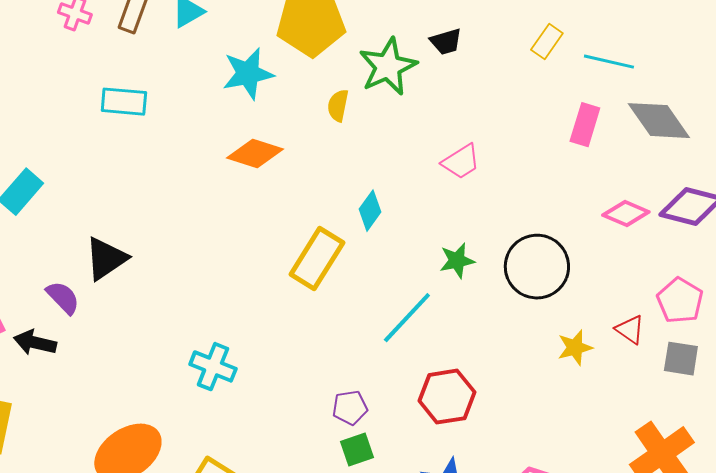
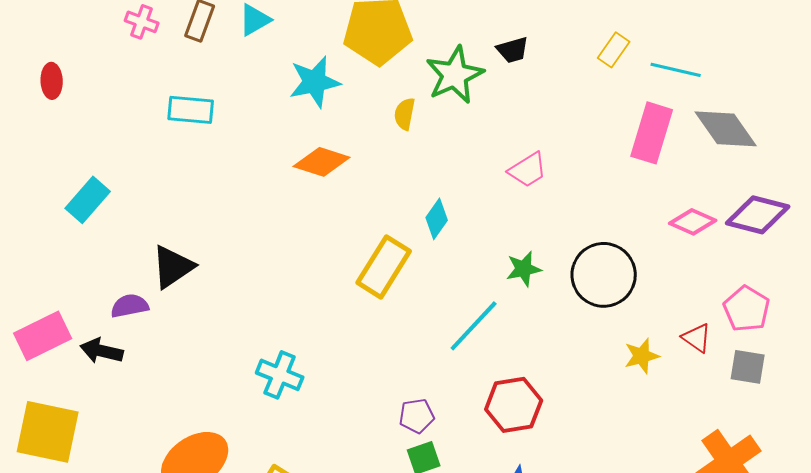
pink rectangle: (585, 125) -> (652, 133), size x1.4
purple semicircle: (63, 298) -> (130, 306), turned -57

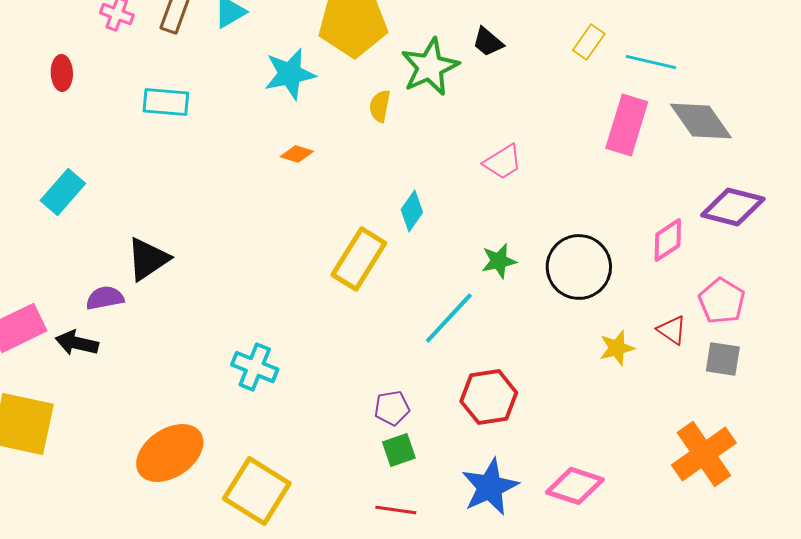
black trapezoid: (513, 50) -> (488, 42), turned 56
red ellipse: (52, 81) -> (62, 73), moved
orange diamond: (322, 162) -> (297, 154), size x0.6
pink diamond: (693, 222) -> (668, 240), moved, turned -57

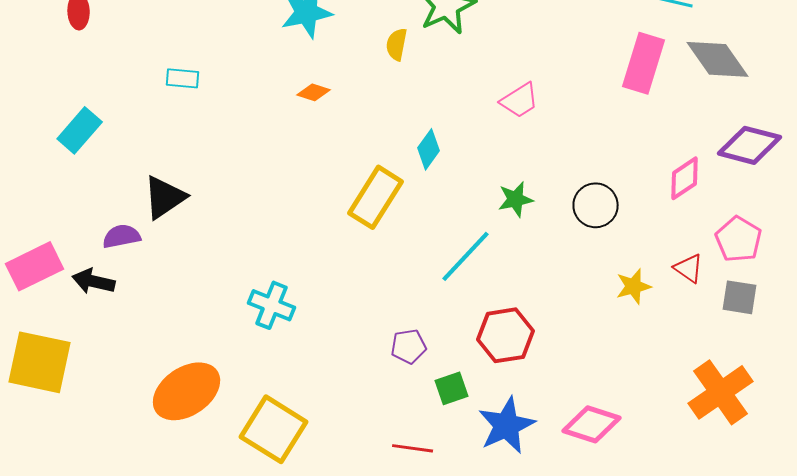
cyan rectangle: (166, 102) -> (183, 78), moved, size x0.7
black circle: (579, 267) -> (596, 205), size x0.7
green square: (399, 450) -> (452, 388), moved

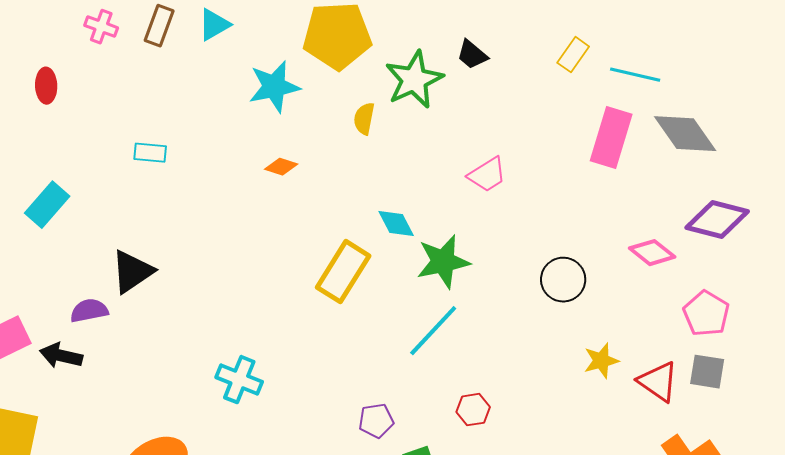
cyan diamond: (429, 149) -> (396, 224), turned -63
pink diamond: (685, 178) -> (652, 253), turned 72
green star: (516, 199) -> (443, 262), moved, size x1.5
red triangle: (689, 268) -> (658, 382), moved, size x1.4
red hexagon: (506, 335) -> (473, 410), size x0.6

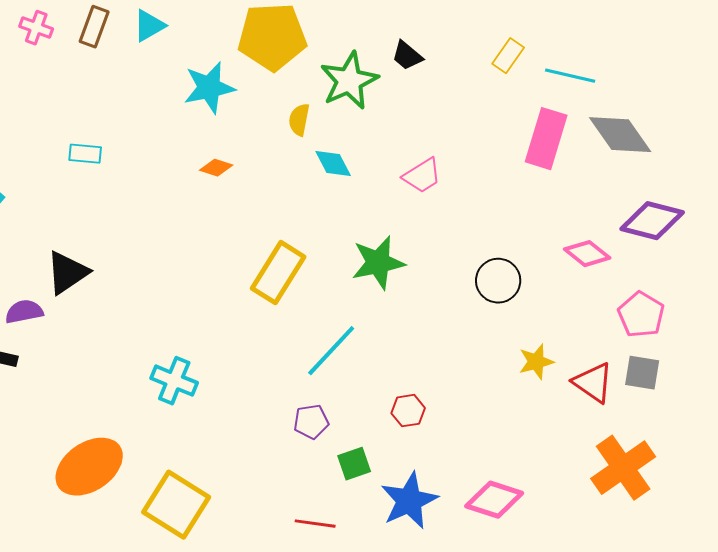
cyan diamond: (396, 224) -> (333, 164), moved
cyan line: (433, 331) -> (331, 351), moved

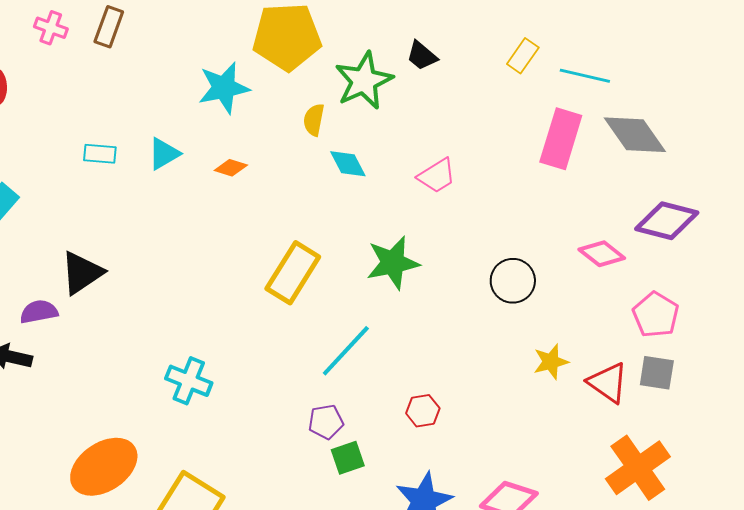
cyan triangle: (149, 26) -> (164, 154), moved
green square: (354, 464) -> (348, 458), moved

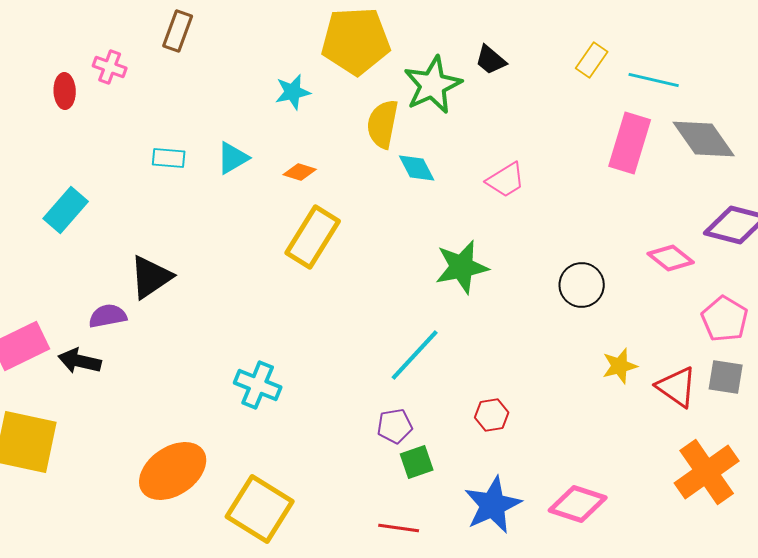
pink cross: (51, 28) -> (110, 67), moved
cyan star: (224, 88) -> (293, 92), size x0.7
yellow semicircle: (314, 120) -> (383, 124), size x1.5
yellow rectangle: (293, 273) -> (313, 237), moved

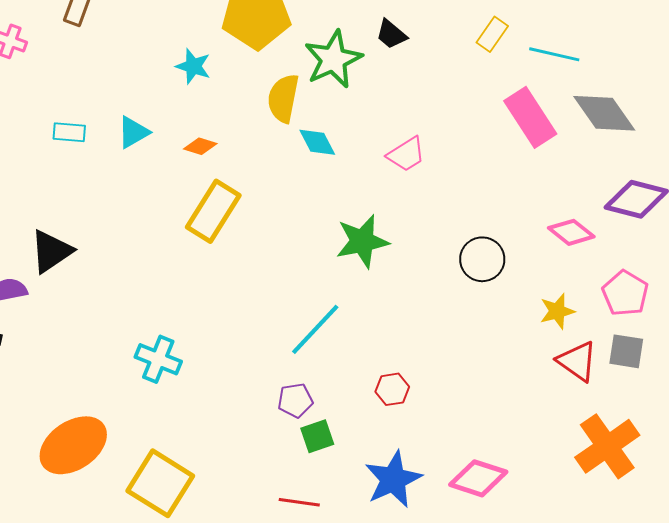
cyan star: (293, 92) -> (193, 66), turned 30
pink rectangle: (630, 143) -> (530, 117), turned -50
yellow star: (620, 366) -> (557, 311), moved

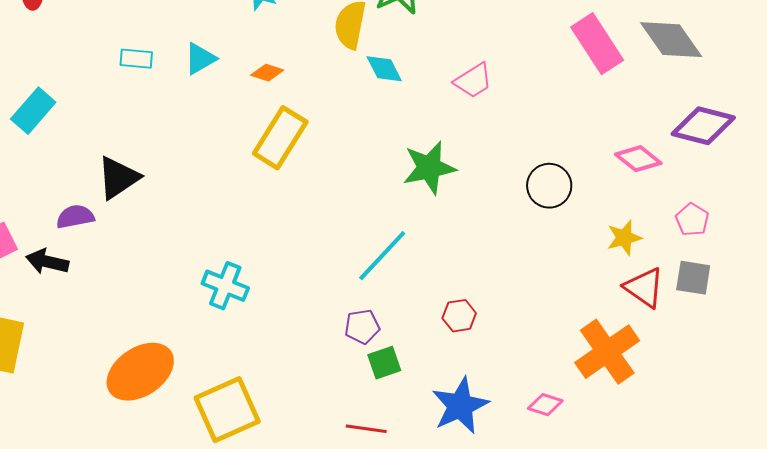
pink pentagon: (625, 293) -> (692, 220), size x0.7
orange cross: (607, 446) -> (607, 352), moved
pink diamond: (478, 478) -> (545, 405), size x0.6
yellow square: (160, 483) -> (227, 410), turned 34

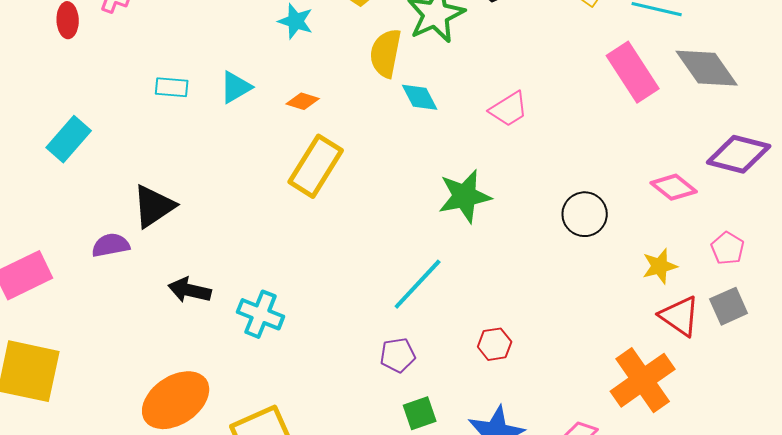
black arrow: (47, 262) -> (190, 290), moved
gray square: (693, 278) -> (729, 306), turned -33
green square: (384, 363) -> (420, 413), moved

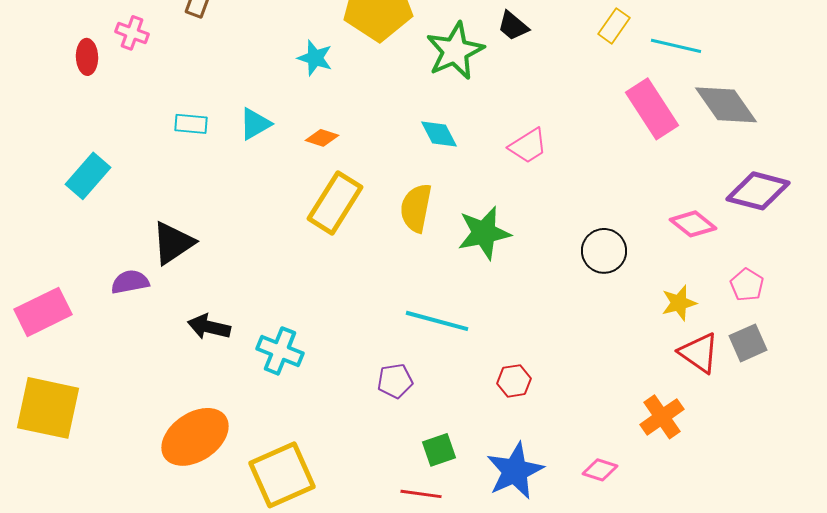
yellow semicircle: (386, 53) -> (416, 208), moved
cyan line: (418, 284) -> (437, 321), turned 62
purple pentagon: (398, 355) -> (395, 381), moved
orange cross: (643, 380) -> (662, 417), size x0.7

